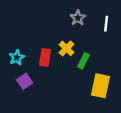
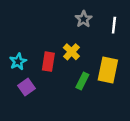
green rectangle: (83, 61) -> (82, 81), moved
yellow rectangle: (100, 86) -> (108, 70), moved

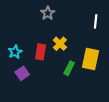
gray star: (84, 19) -> (48, 13), moved

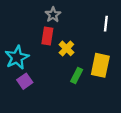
cyan star: (15, 52) -> (17, 57), size x1.5
red rectangle: (41, 52) -> (47, 36), moved

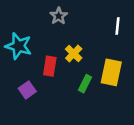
red rectangle: (47, 36) -> (50, 66), moved
cyan star: (17, 57) -> (18, 46), moved, turned -30

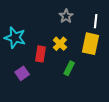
gray star: (59, 16) -> (66, 16), moved
yellow rectangle: (111, 72) -> (91, 44), moved

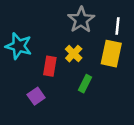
gray star: (66, 16) -> (81, 20), size x1.5
purple square: (22, 73) -> (36, 96), moved

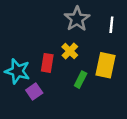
cyan star: (19, 46) -> (17, 71), moved
yellow rectangle: (111, 54) -> (105, 65), moved

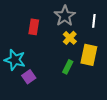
yellow cross: (70, 51) -> (70, 38), moved
red rectangle: (47, 63) -> (34, 27), moved

